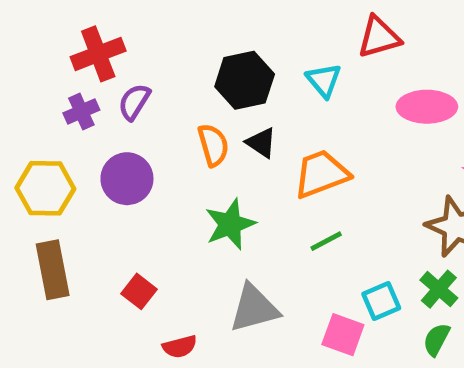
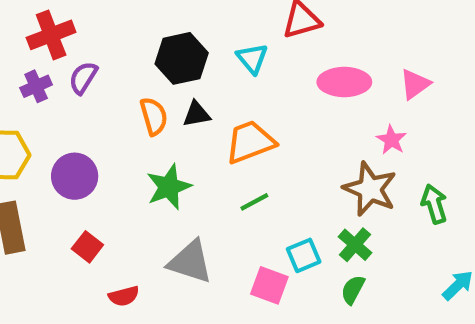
black triangle: (261, 143) -> (197, 114), turned -44
purple circle: (127, 179) -> (75, 176), moved
gray triangle: (254, 308) -> (190, 262), turned 33

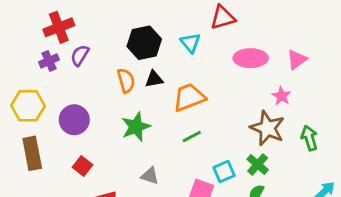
gray triangle: (190, 262) -> (150, 176), size x0.6

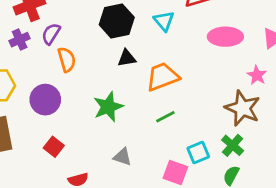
orange semicircle: (126, 81) -> (67, 60), moved

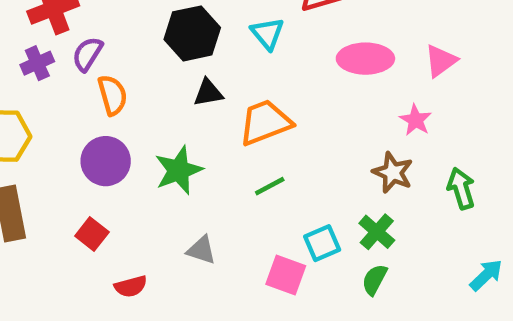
purple circle: (45, 100) -> (106, 161), moved
brown star: (243, 108) -> (393, 172), size x0.7

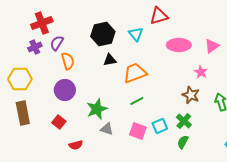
green star: (179, 170) -> (97, 109), moved
pink square: (286, 275) -> (138, 131), moved

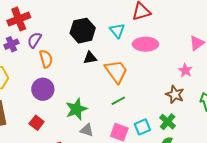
pink ellipse: (179, 45) -> (146, 44), moved
orange trapezoid: (135, 73) -> (116, 71), turned 75

